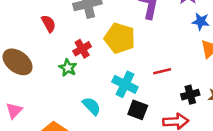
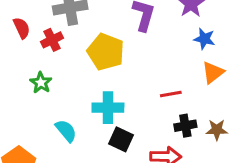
red cross: (82, 49) -> (52, 40), moved
red line: (162, 71) -> (171, 94), moved
cyan cross: (125, 84) -> (108, 108), turned -30

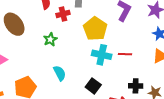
red line: (171, 94) -> (125, 54), moved
cyan cross: (108, 108) -> (102, 55), moved

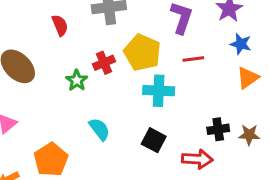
red cross: (63, 14) -> (104, 63), moved
red line: (125, 54) -> (193, 59), moved

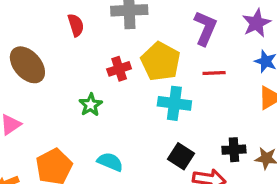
green star: (77, 80) -> (91, 105), moved
cyan semicircle: (99, 129) -> (110, 162), moved, turned -35
black square: (154, 140) -> (181, 156), moved

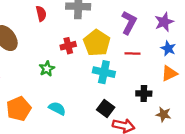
black cross: (234, 150) -> (144, 94), moved

